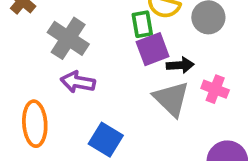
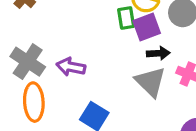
gray cross: (68, 38) -> (28, 62), moved
purple square: (153, 49) -> (147, 27), moved

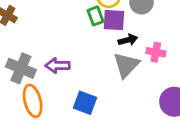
purple square: (147, 27) -> (114, 20), turned 35
gray triangle: (150, 82) -> (126, 65), turned 40

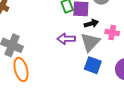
purple arrow: (58, 66) -> (66, 39), moved
blue square: (85, 103) -> (93, 65), moved

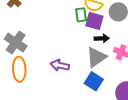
purple arrow: (66, 39) -> (60, 65), moved

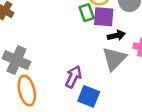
purple arrow: (60, 65) -> (73, 77), turned 114
blue square: (94, 81) -> (89, 96), moved

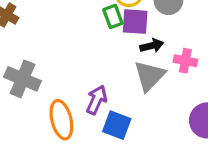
orange ellipse: (27, 91) -> (61, 120), moved

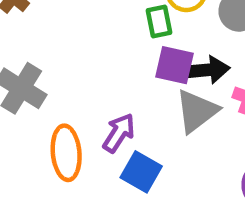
purple square: (135, 22) -> (174, 65), moved
black arrow: (152, 46) -> (206, 70), size x1.4

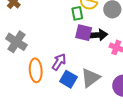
gray triangle: (197, 111) -> (91, 78), moved

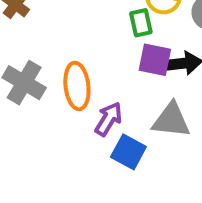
orange ellipse: (36, 70) -> (77, 86), moved
gray triangle: (91, 78) -> (171, 120), moved, turned 45

